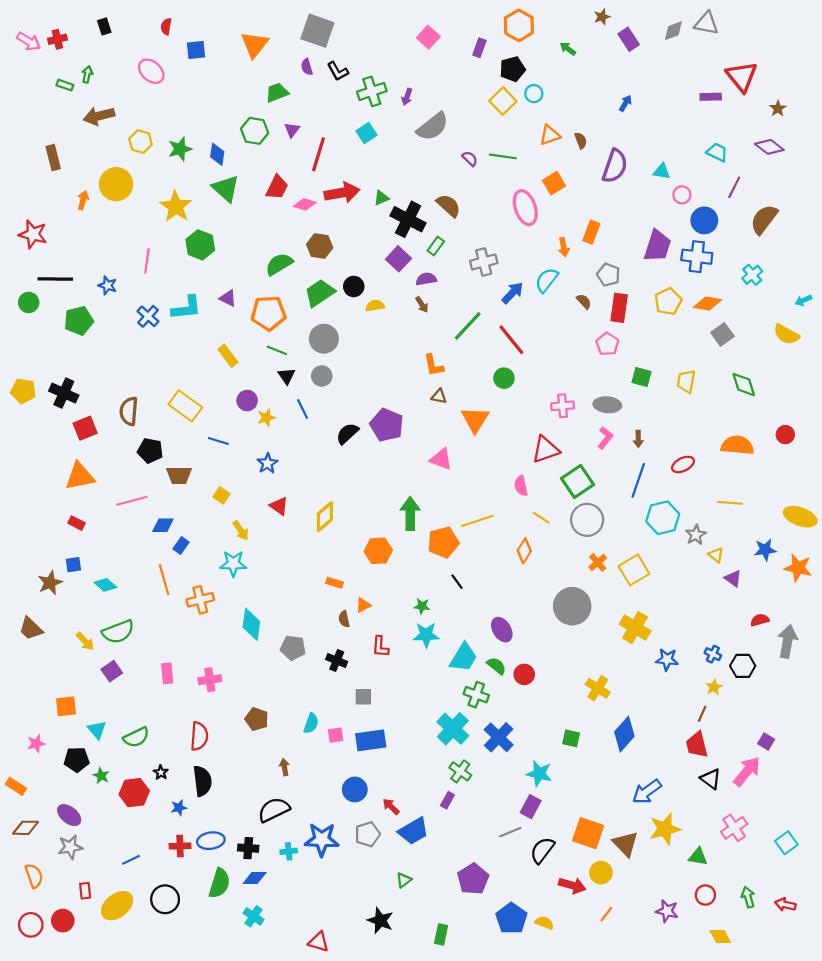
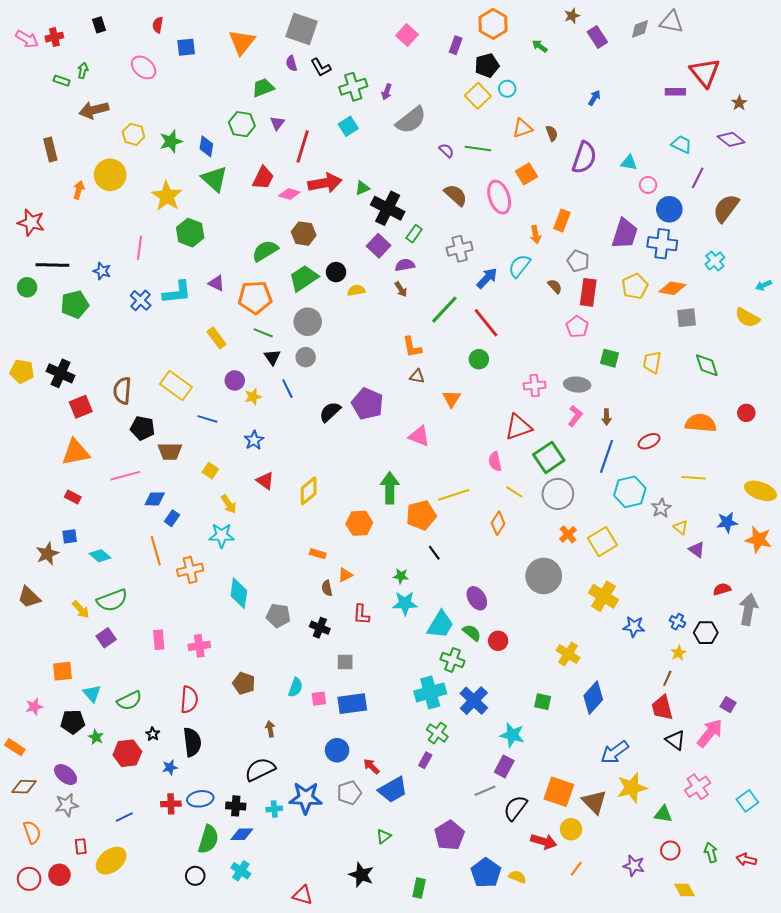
brown semicircle: (449, 205) -> (456, 195), moved
gray square: (722, 334) -> (687, 318), turned 30
orange triangle: (475, 420) -> (452, 399), size x0.7
cyan cross: (453, 729) -> (430, 692), turned 32
black circle: (165, 899) -> (195, 876), moved, size x0.7

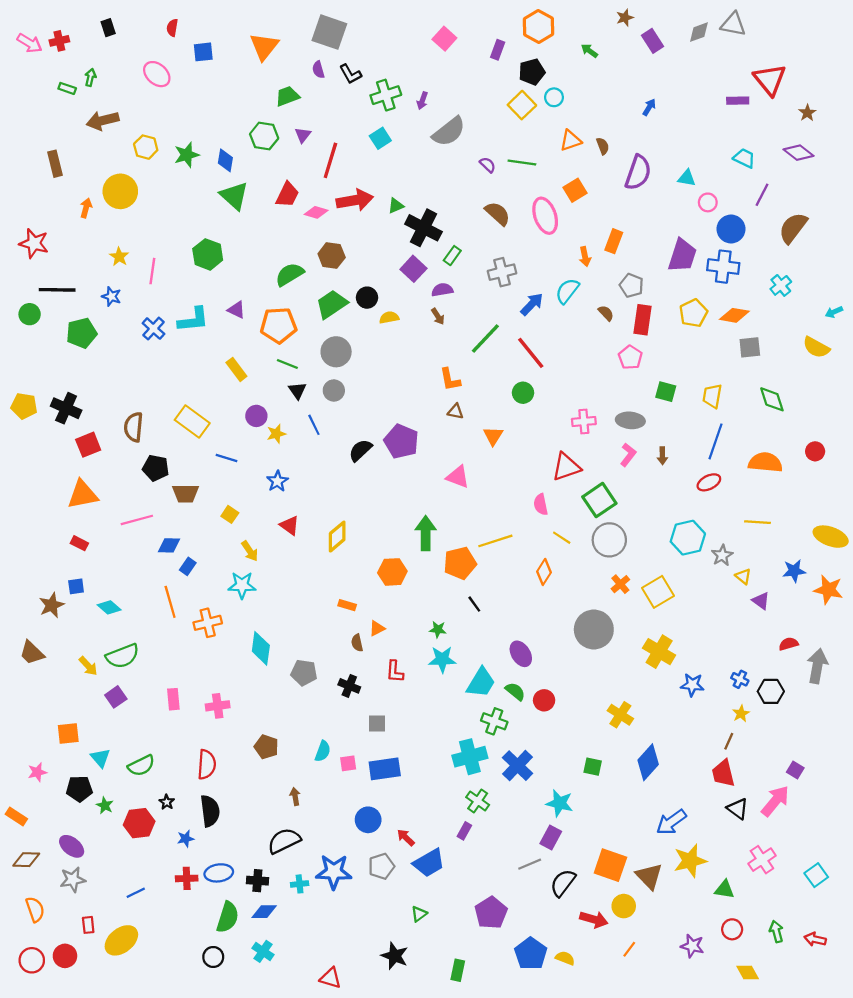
yellow star: (167, 196) -> (119, 257), moved, size x0.6
blue line: (607, 456) -> (716, 441), moved

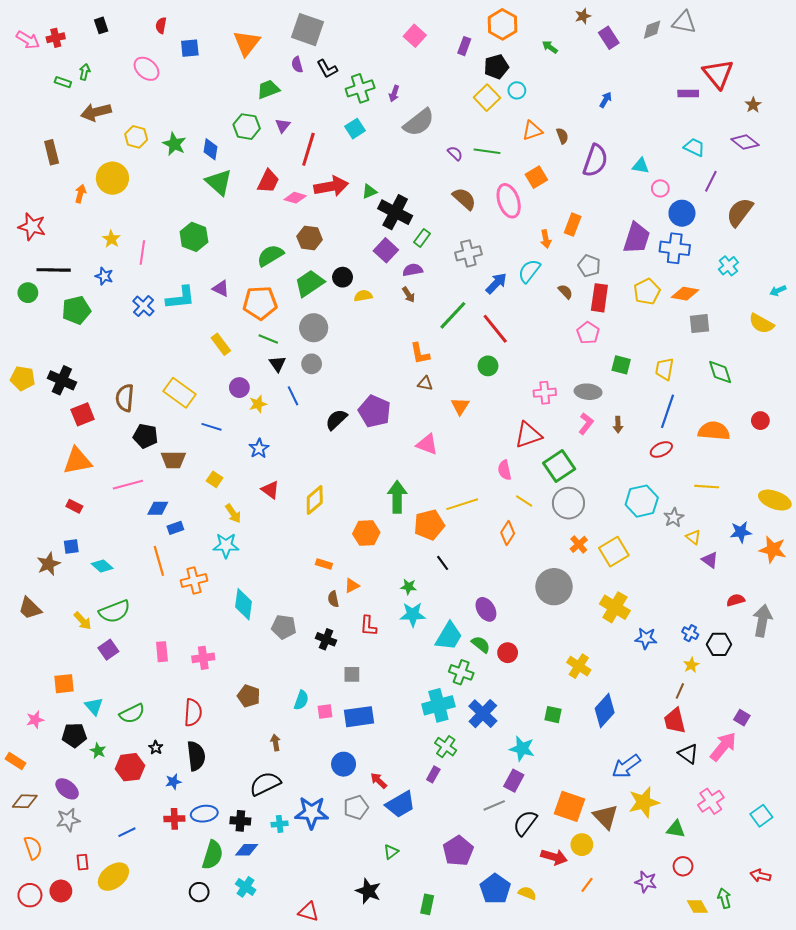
green star: (187, 155) -> (174, 144), turned -30
blue rectangle: (188, 566) -> (175, 528), turned 35
green arrow: (776, 932) -> (724, 898), moved

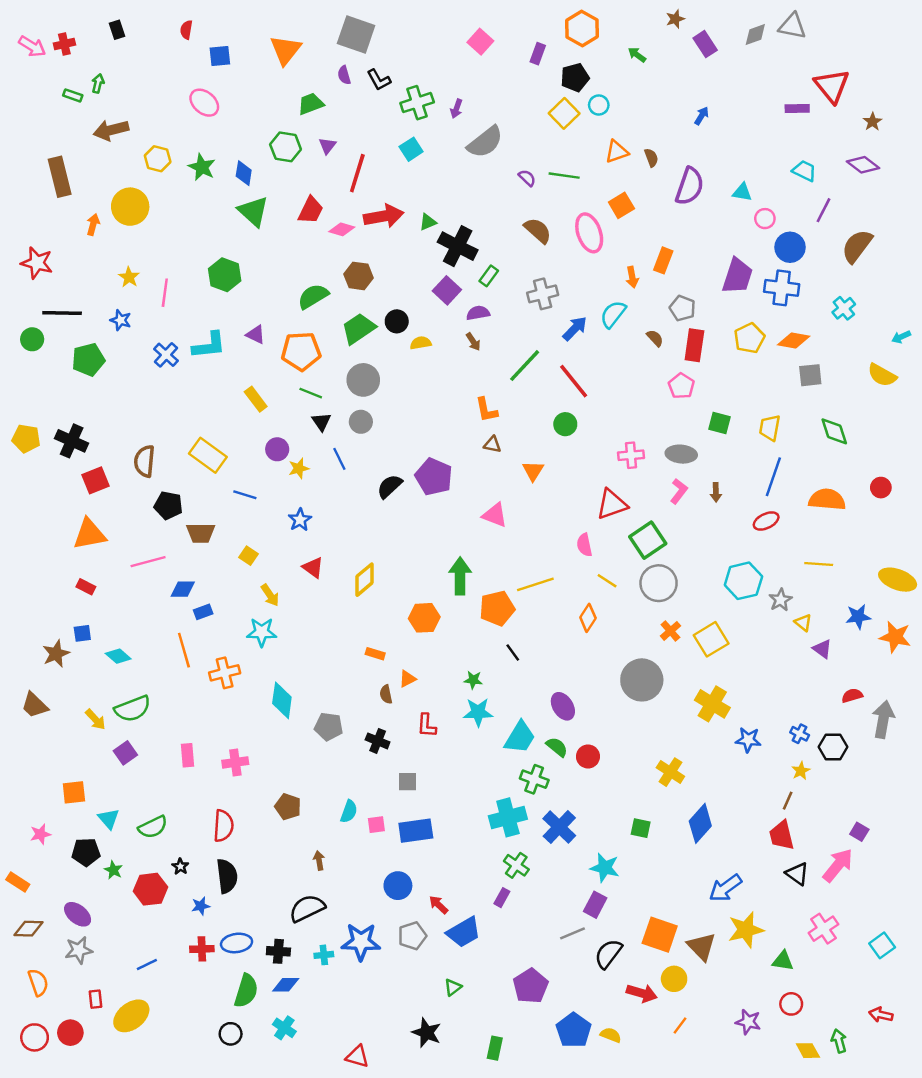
pink ellipse: (147, 69) -> (204, 103), moved
brown rectangle: (52, 152) -> (60, 177), size x1.4

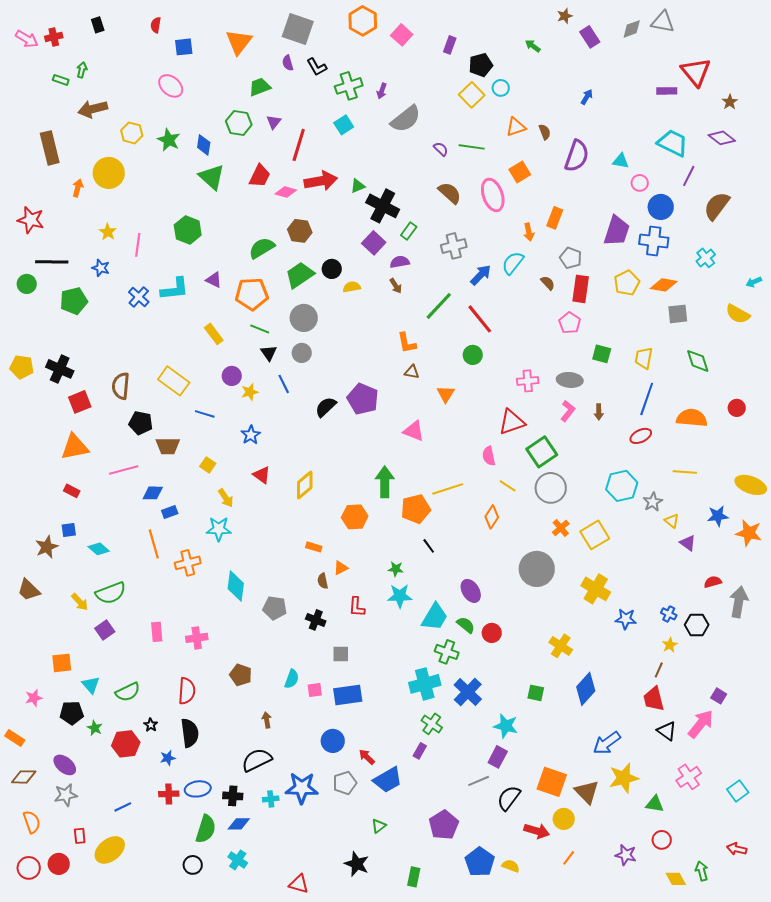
orange hexagon: (582, 28) -> (363, 21), moved
cyan trapezoid: (804, 171) -> (673, 143), size x1.5

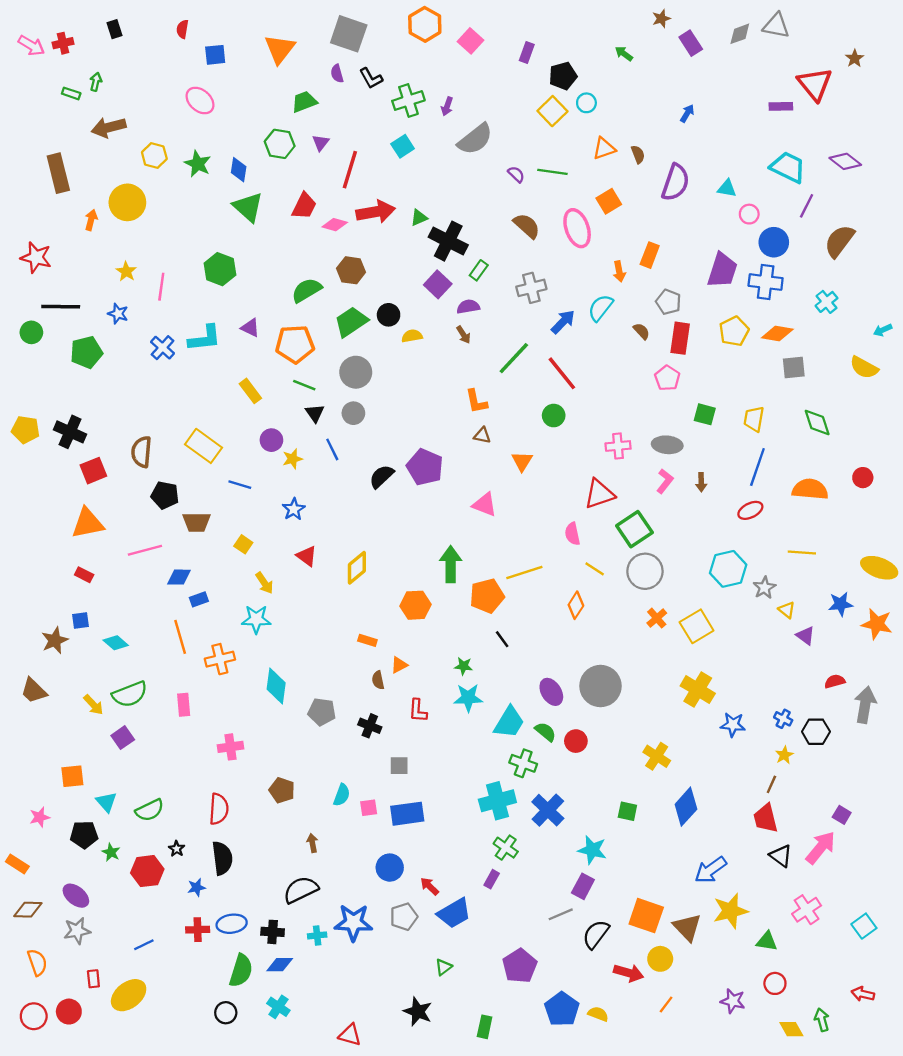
brown star: (730, 102) -> (855, 58), moved
gray circle: (537, 569) -> (600, 686), moved
pink rectangle: (157, 632) -> (184, 705), moved

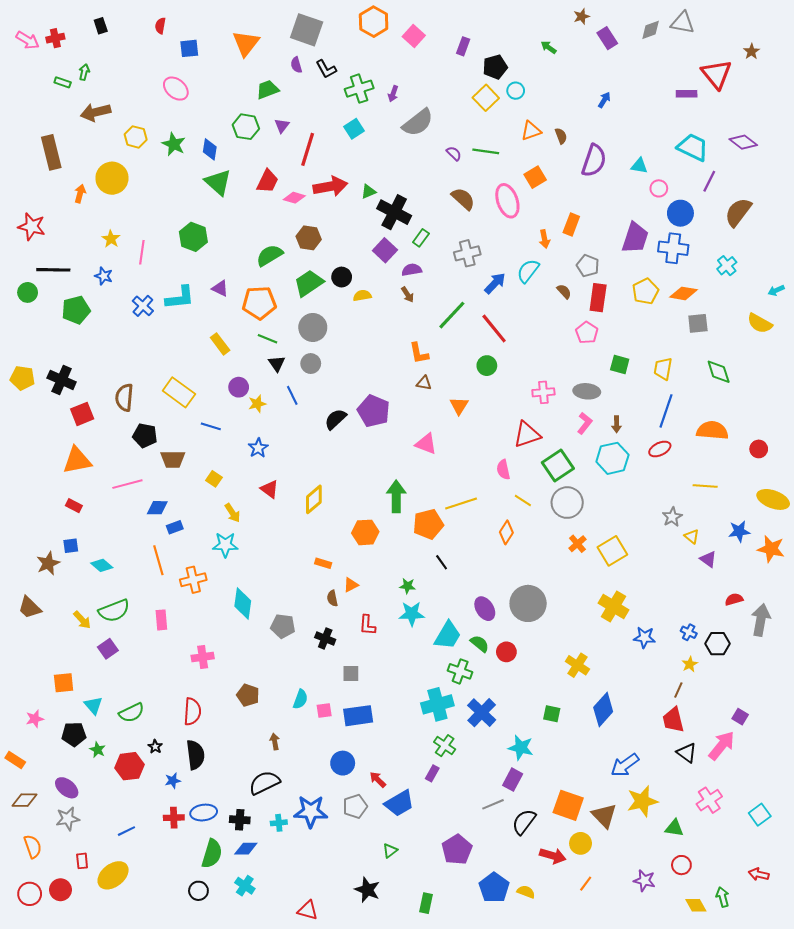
red circle: (863, 478) -> (759, 449), moved
cyan hexagon: (728, 569) -> (612, 458), moved

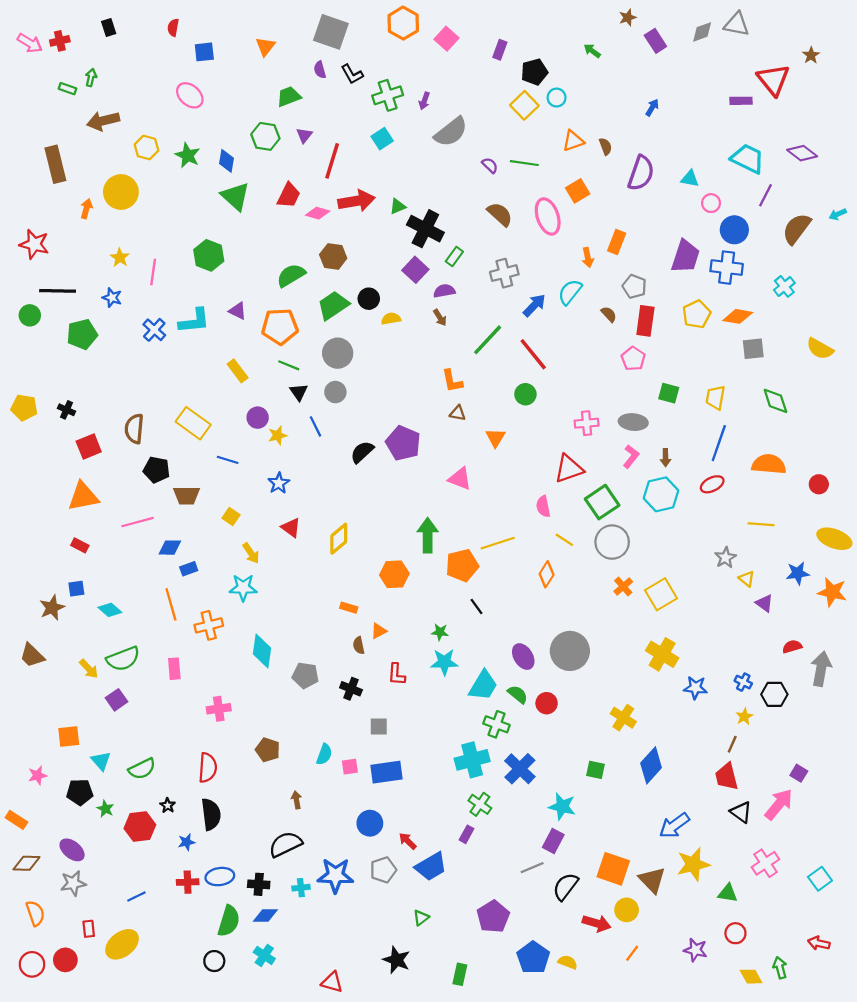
orange triangle: (246, 43) -> (265, 46), size x0.7
cyan arrow: (776, 290) -> (838, 214), moved
black cross: (62, 380) -> (66, 410), size x0.6

